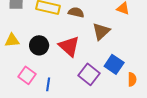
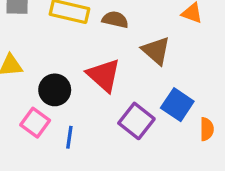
brown triangle: (101, 31) -> (156, 51), turned -36
black circle: (39, 45) -> (55, 90), moved

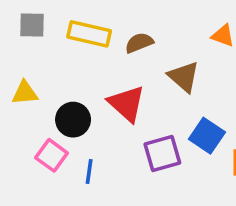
brown semicircle: (115, 20) -> (139, 43), turned -35
purple square: (136, 121) -> (162, 154), turned 36

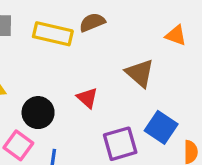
brown semicircle: (139, 43) -> (92, 22), moved
red triangle: (127, 104) -> (87, 98), size x0.6

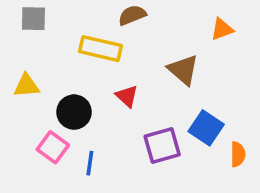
yellow rectangle: (53, 34) -> (100, 49), moved
orange triangle: (176, 35) -> (222, 29), turned -40

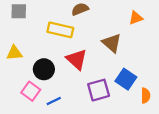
red triangle: (127, 96) -> (77, 59), size x1.5
blue line: (90, 163) -> (54, 101), turned 56

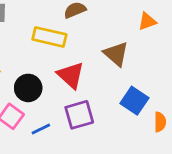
purple square: (99, 90) -> (79, 115), moved

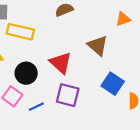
yellow rectangle: (49, 37) -> (20, 32), moved
purple square: (79, 115) -> (68, 95), turned 30

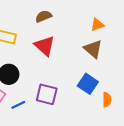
brown triangle: (98, 46) -> (93, 49), moved
red triangle: (61, 63) -> (45, 46), moved

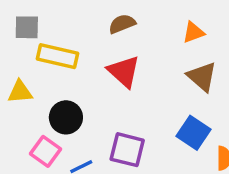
orange triangle: (97, 25) -> (193, 32), moved

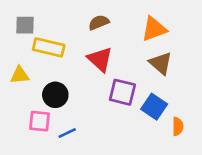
orange triangle: (193, 32) -> (154, 29), size x1.5
purple square: (127, 150) -> (122, 92), moved
pink square: (46, 151) -> (39, 121), turned -30

